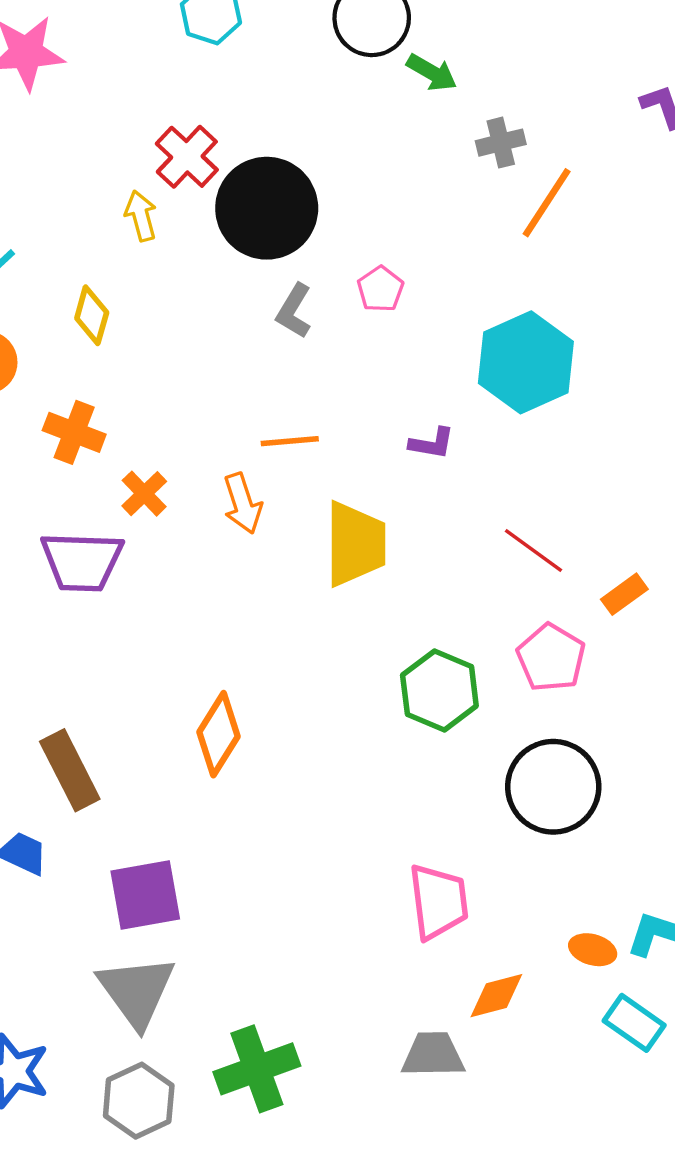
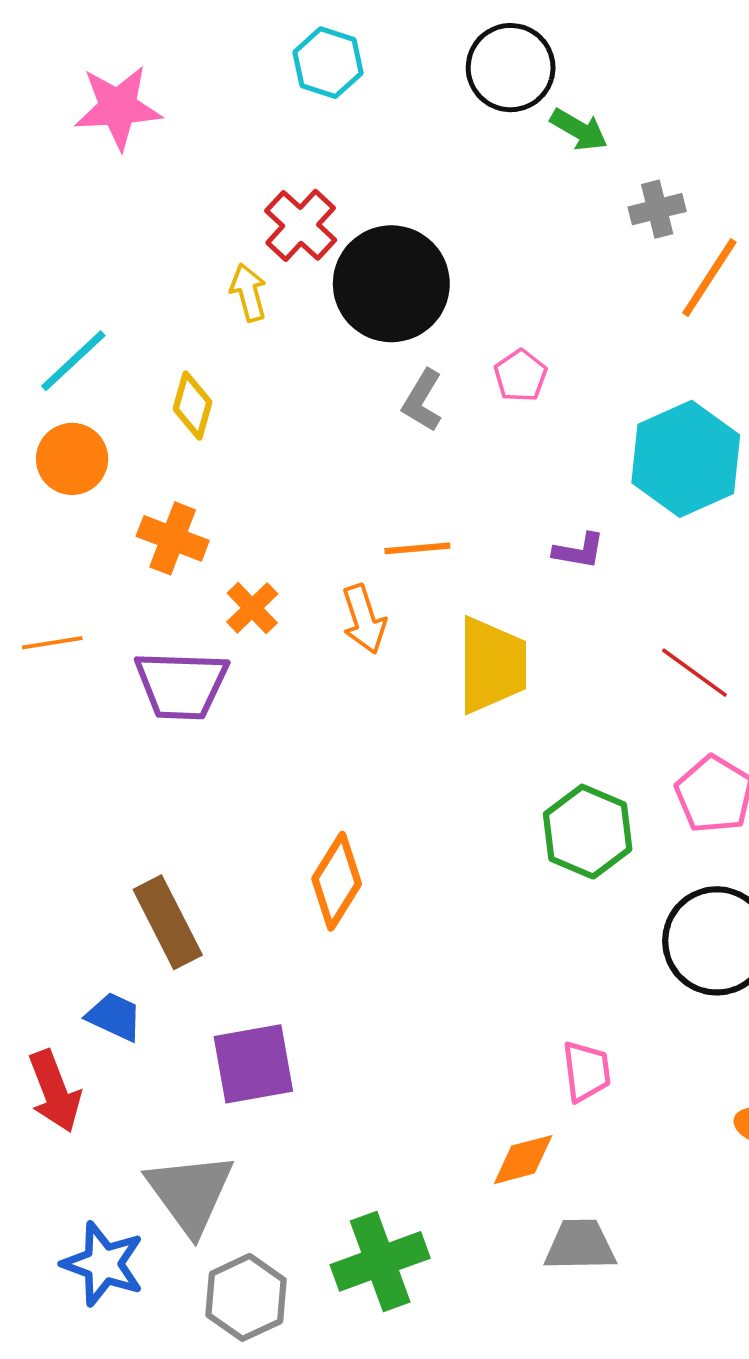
pink trapezoid: (438, 902) -> (586, 1071), size x0.7
gray triangle: (137, 991) -> (190, 1193), moved
orange diamond: (496, 996) -> (523, 1160), moved

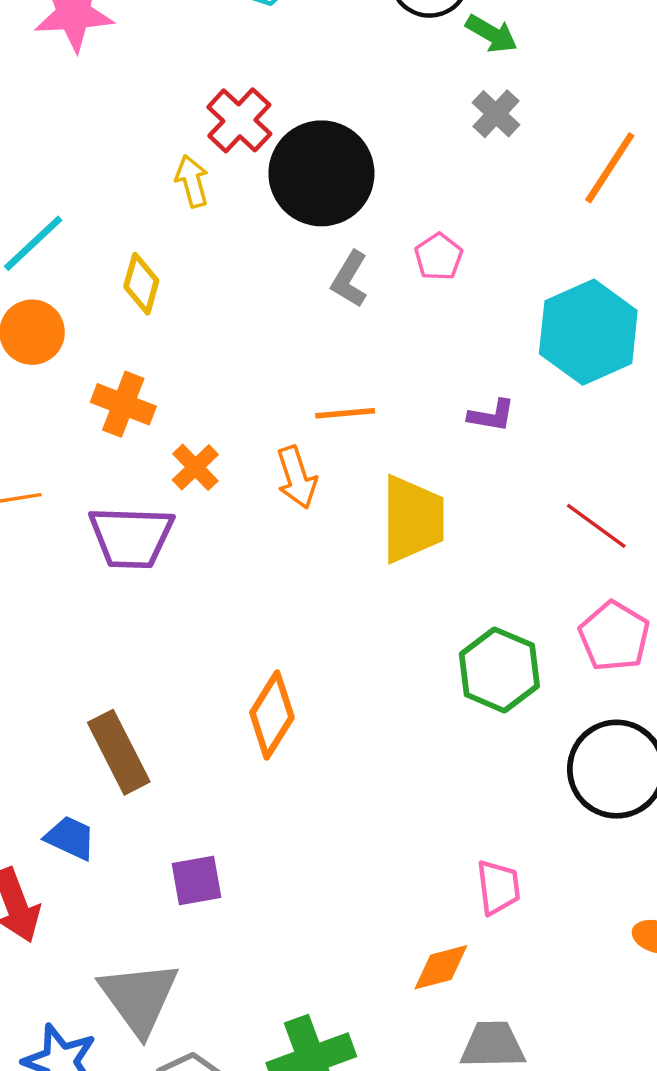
gray cross: (657, 209) -> (496, 114), moved, turned -33
purple square: (253, 1064) -> (196, 881), size x0.7

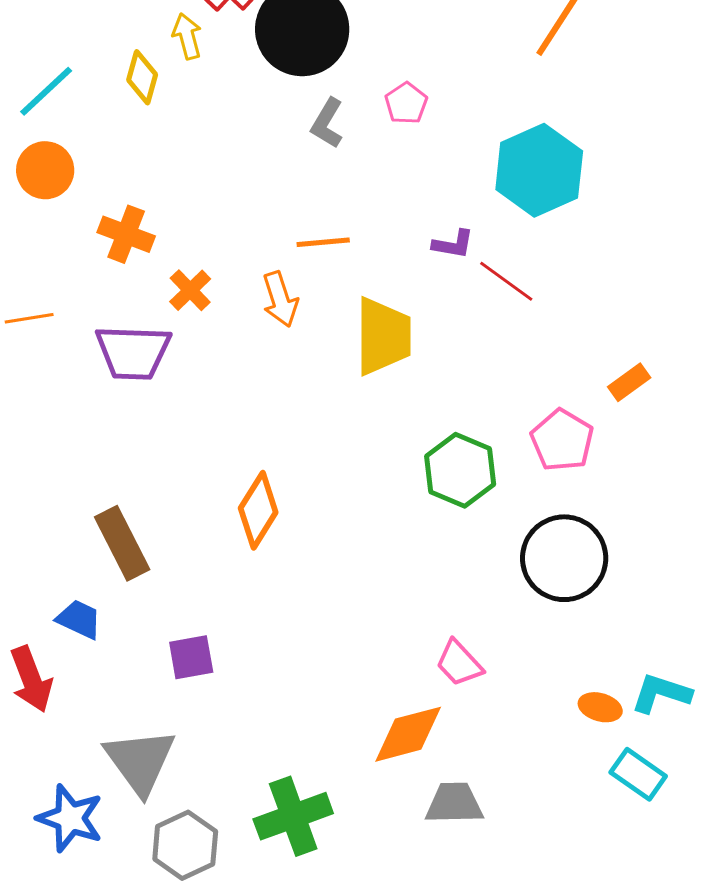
yellow diamond: (141, 284) -> (142, 77), moved
red line: (596, 526) -> (506, 281), moved
pink trapezoid: (498, 887) -> (459, 663), turned 144
orange diamond: (441, 967) -> (408, 734), size x1.4

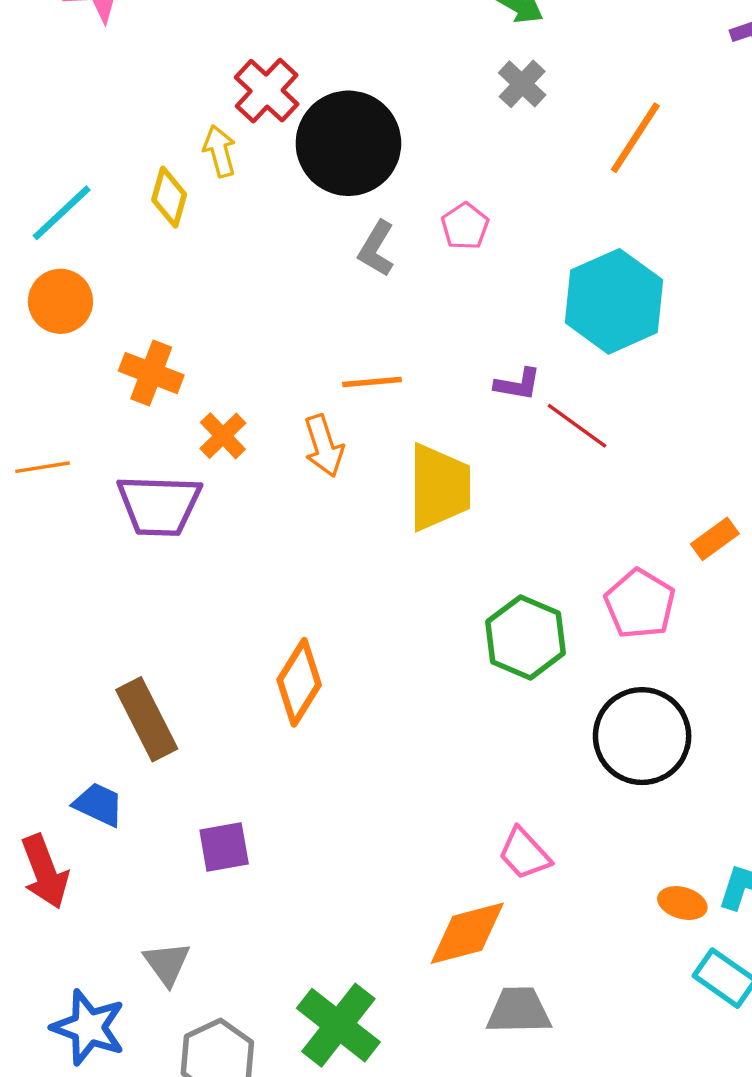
gray triangle: (140, 761) -> (167, 964), size x0.6
green cross: (293, 816) -> (338, 1025), turned -32

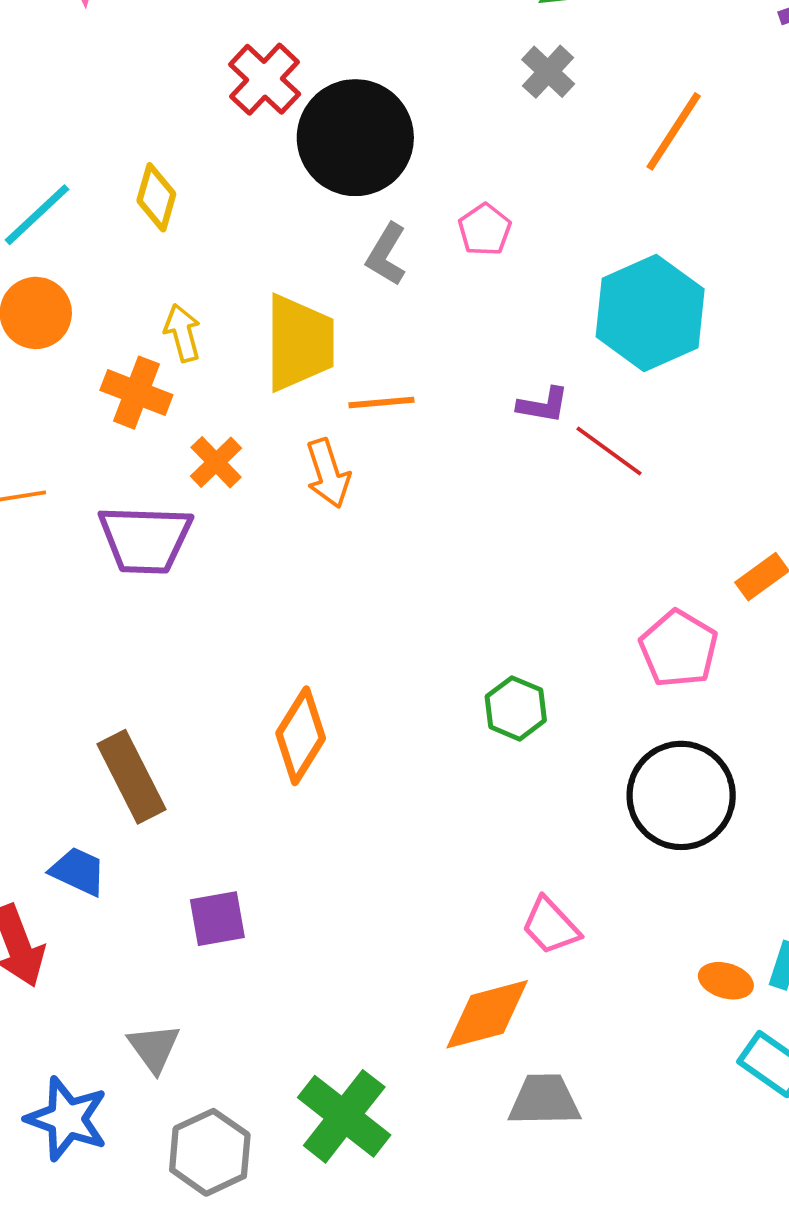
yellow arrow: (220, 151) -> (182, 333), moved
yellow trapezoid: (439, 487) -> (299, 343), moved
green hexagon: (525, 637) -> (516, 708), moved, size x0.7

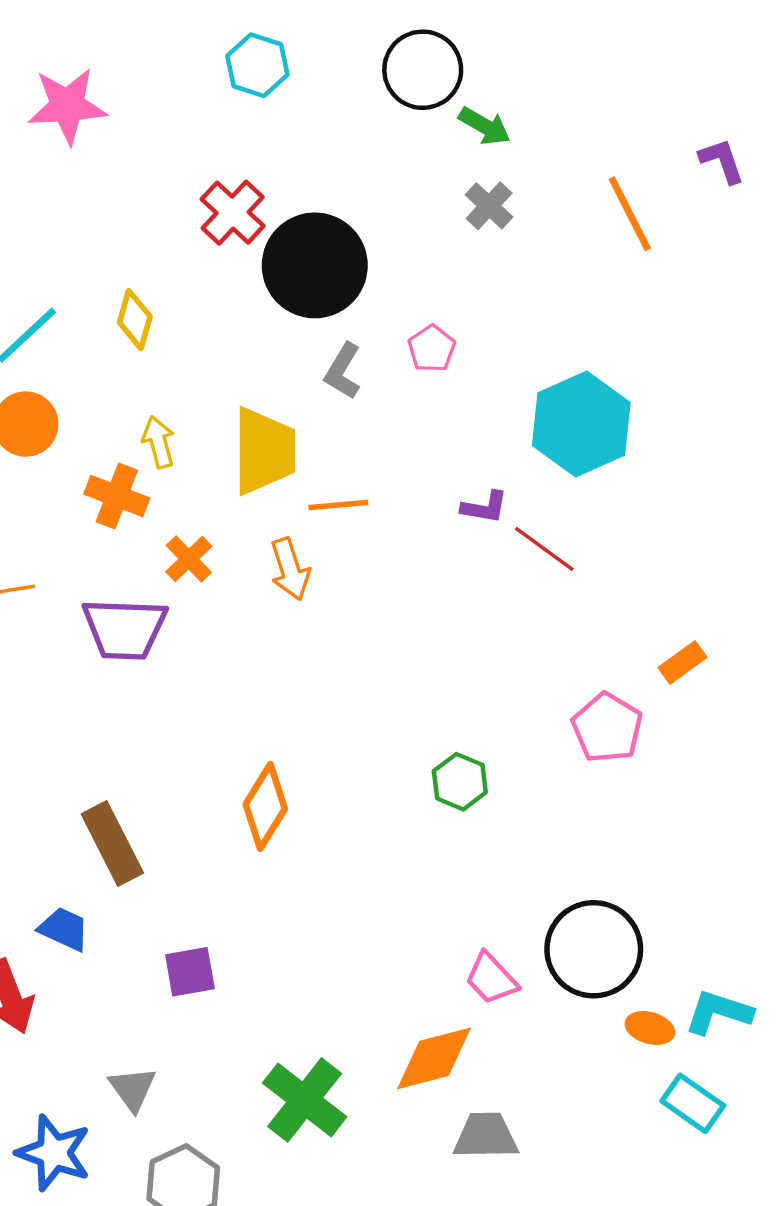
orange line: (674, 131) -> (630, 214), moved, turned -60
black circle: (681, 795) -> (594, 949), moved
green cross: (344, 1116) -> (305, 1100), moved

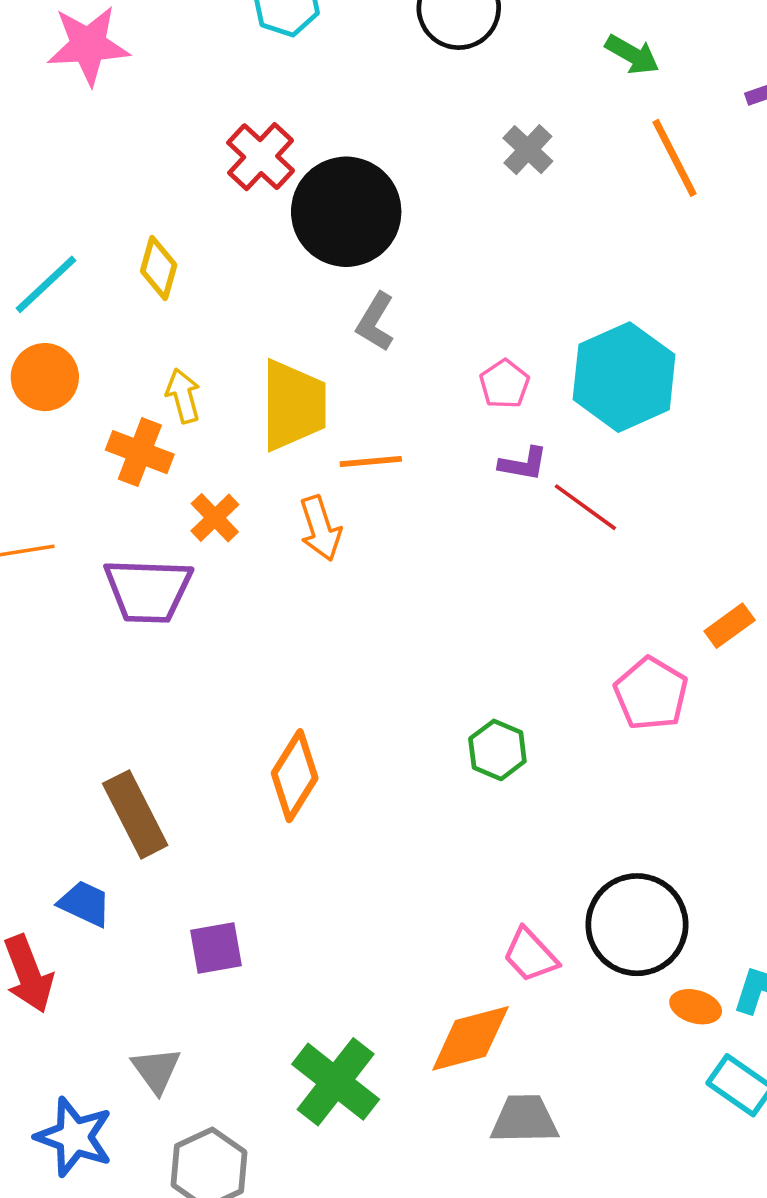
green arrow: (485, 126) -> (632, 55), moved
pink pentagon: (432, 349) -> (504, 384), moved

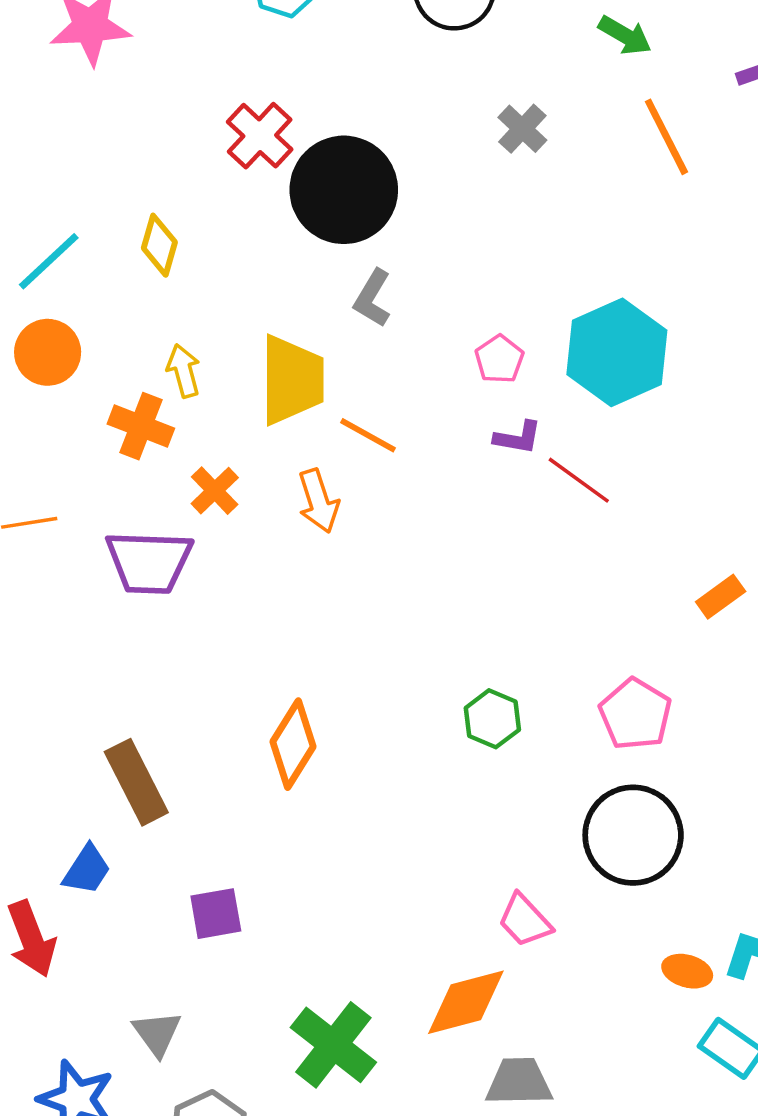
orange line: (371, 461) -> (368, 435), turned 34
pink pentagon: (651, 694) -> (635, 714), moved
blue trapezoid: (85, 904) -> (87, 870), turned 98
black circle: (637, 925) -> (633, 835), moved

